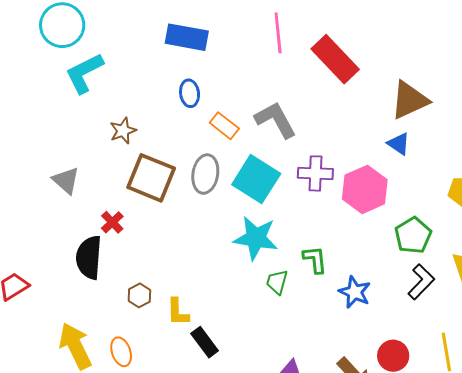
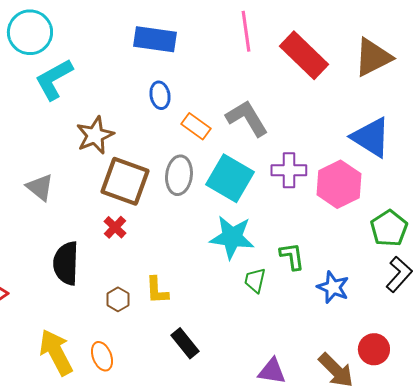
brown triangle: (409, 100) -> (373, 57), moved
brown star: (123, 131) -> (95, 135), size x1.4
blue triangle: (399, 144) -> (371, 137), size x1.8
red cross: (112, 222) -> (115, 227), moved
yellow L-shape: (178, 312) -> (157, 290), moved

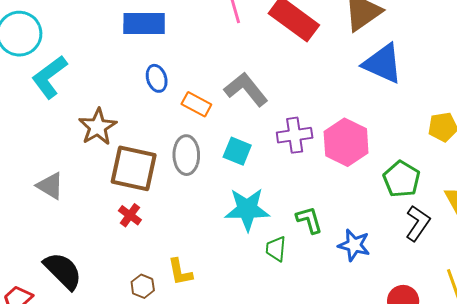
blue triangle: (371, 137) -> (383, 64), moved
cyan square: (230, 178) -> (237, 151), size x0.6
black semicircle: (66, 263) -> (63, 271), moved, turned 141

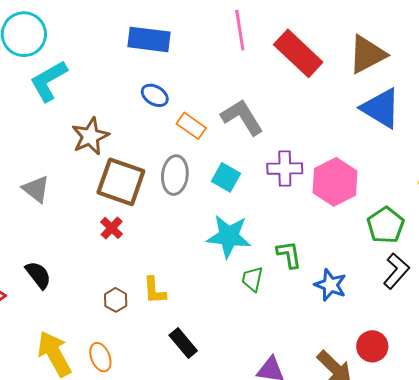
blue ellipse: (157, 78) -> (155, 95), turned -48
black semicircle: (63, 271) -> (38, 275), size x0.7

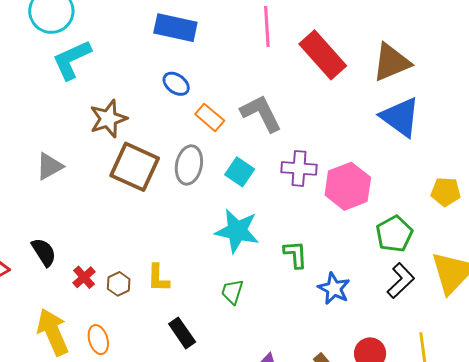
gray triangle: (36, 189) -> (49, 166), turned 48
red cross: (112, 228) -> (84, 277), moved
green trapezoid: (252, 279) -> (232, 292), moved

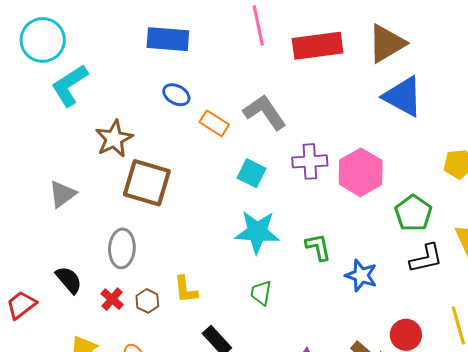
red rectangle: (323, 55) -> (318, 46), turned -48
gray ellipse: (189, 165) -> (122, 248), moved
black L-shape: (401, 281) -> (426, 258), turned 39

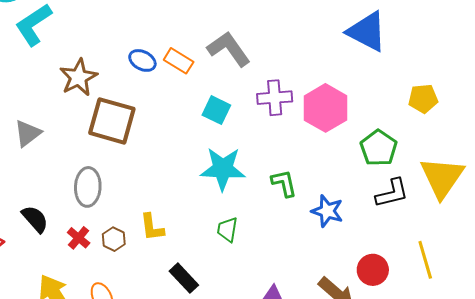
blue ellipse: (176, 95) -> (142, 60), moved

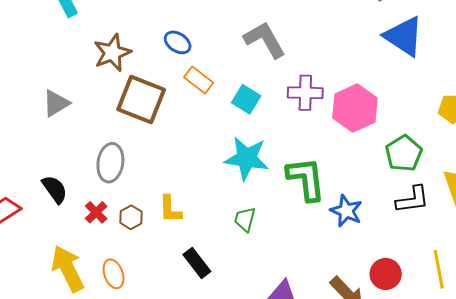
orange rectangle: (179, 61) -> (199, 80), moved
green L-shape: (284, 183) -> (306, 179), size x1.6

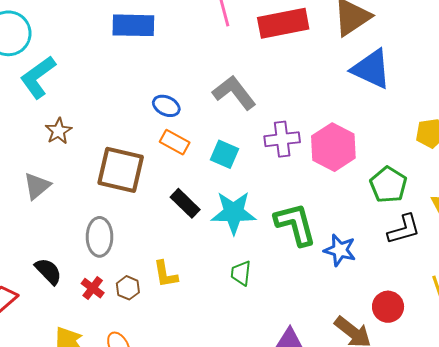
blue ellipse: (178, 42) -> (166, 106), moved
brown star: (112, 53) -> (59, 131), moved, size x0.7
black rectangle: (197, 263) -> (185, 203), moved

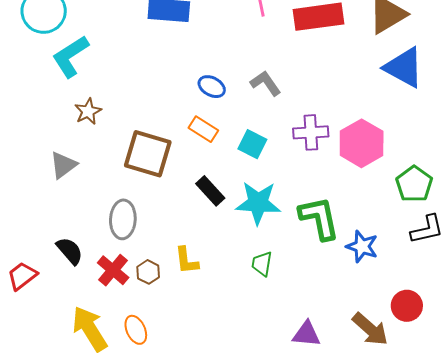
gray L-shape: (234, 93) -> (266, 83), size x0.7
blue ellipse: (166, 106) -> (212, 87), moved
red cross: (93, 288) -> (113, 270), size x1.4

